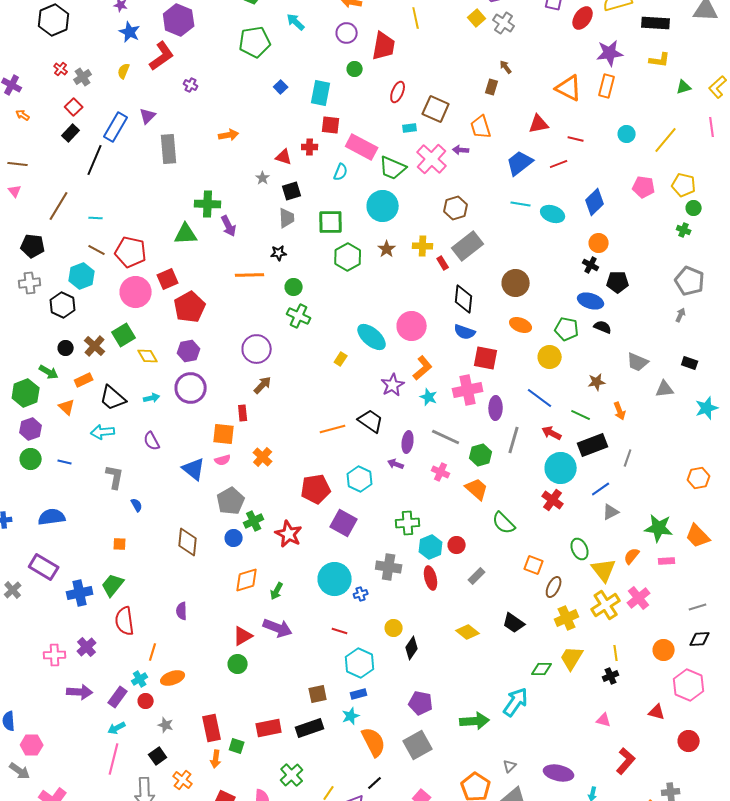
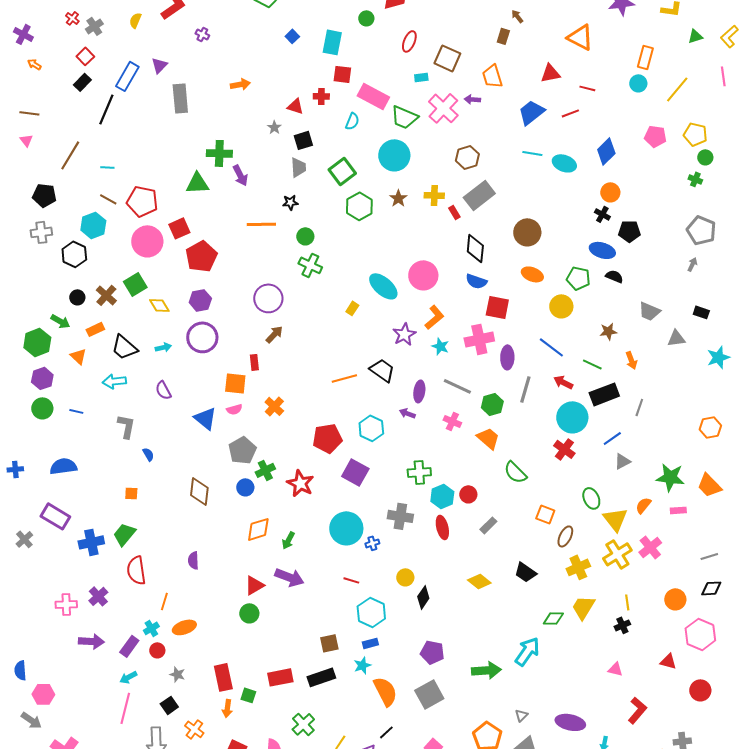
orange rectangle: (607, 86) -> (645, 57), moved
green square: (331, 222) -> (342, 171), turned -36

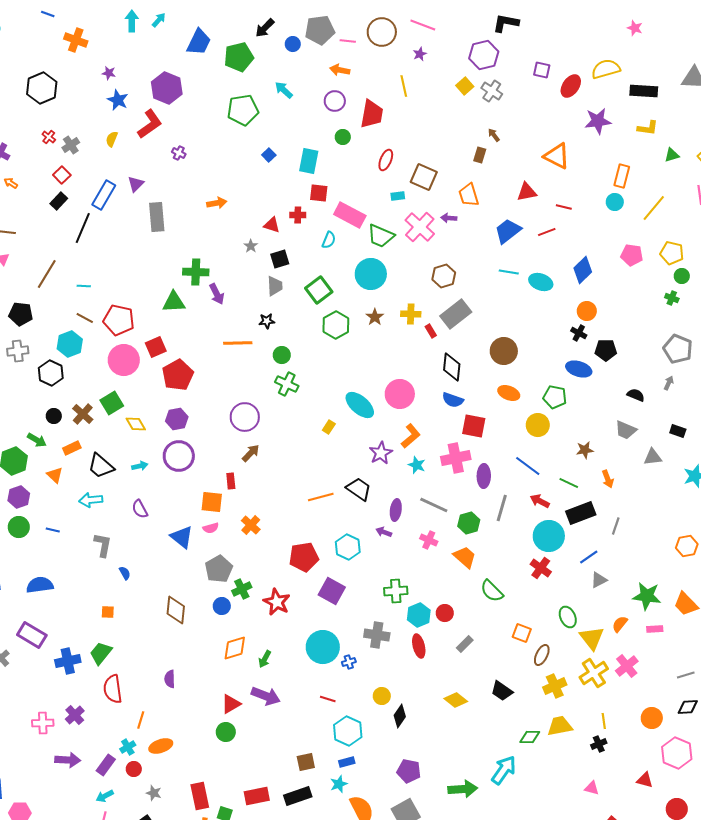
black semicircle: (614, 276) -> (636, 395), moved
yellow trapezoid: (583, 607) -> (560, 726), turned 48

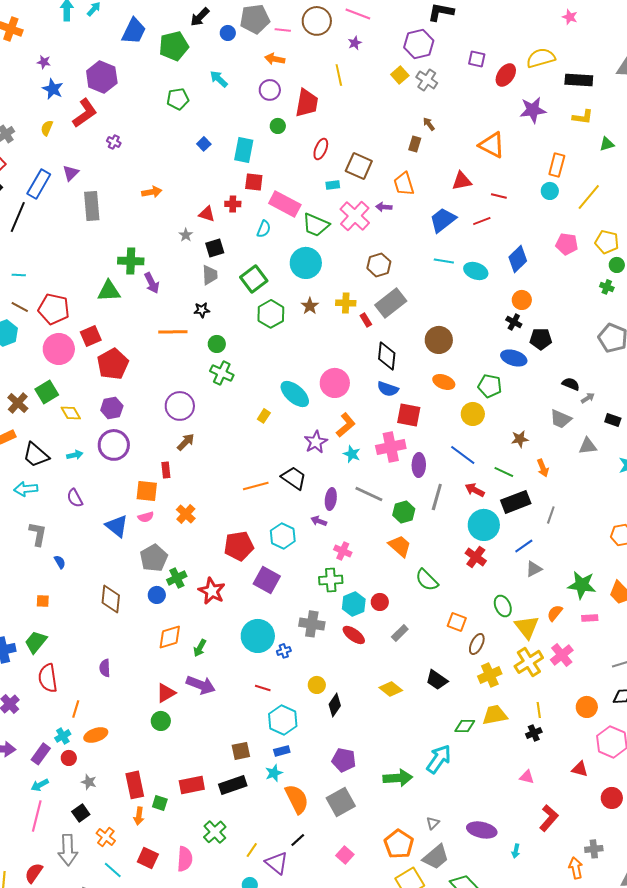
green pentagon: (243, 110) -> (178, 99), size x0.7
gray arrow: (669, 383) -> (588, 398), moved, turned 32
pink cross: (429, 540) -> (343, 551), moved
red ellipse: (419, 646) -> (354, 635), turned -40

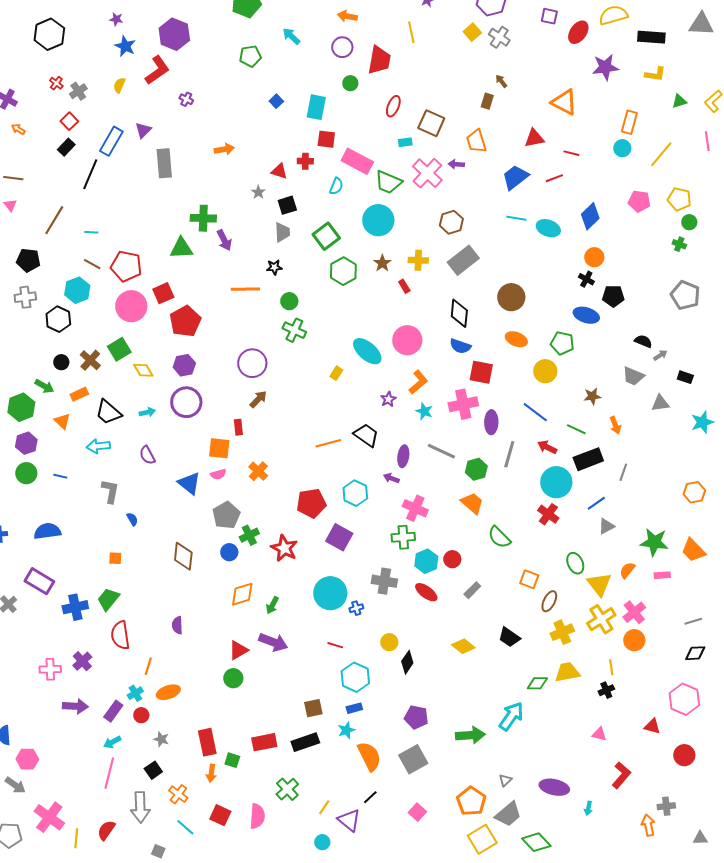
red rectangle: (366, 320) -> (404, 286), moved
purple star: (316, 442) -> (388, 399), size x0.7
pink cross: (343, 551) -> (415, 508), size x1.4
orange circle: (587, 707) -> (634, 640), moved

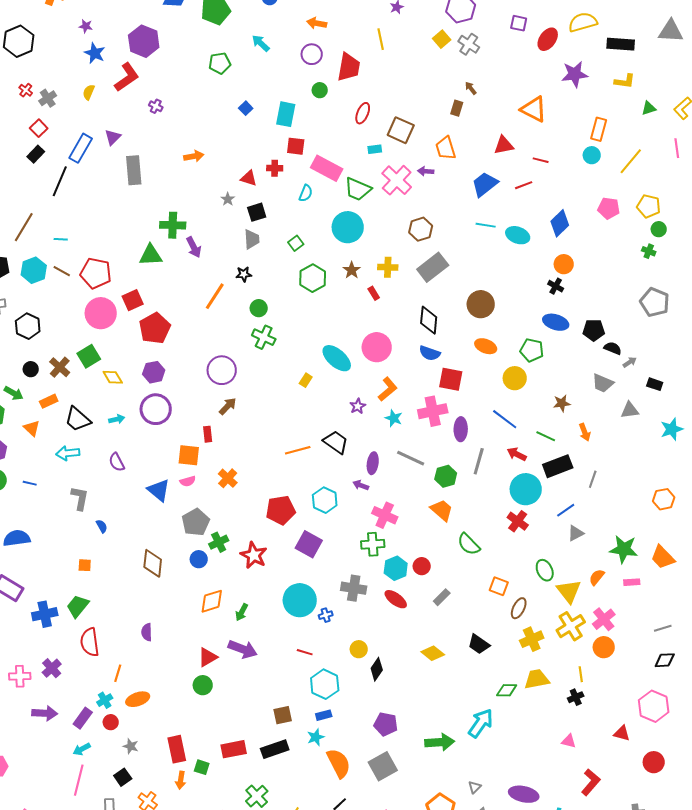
green square: (326, 236) -> (296, 243), size x0.6
orange line: (245, 289) -> (215, 296), turned -56
cyan hexagon: (77, 290) -> (34, 270), moved
black pentagon: (613, 296) -> (594, 330), moved

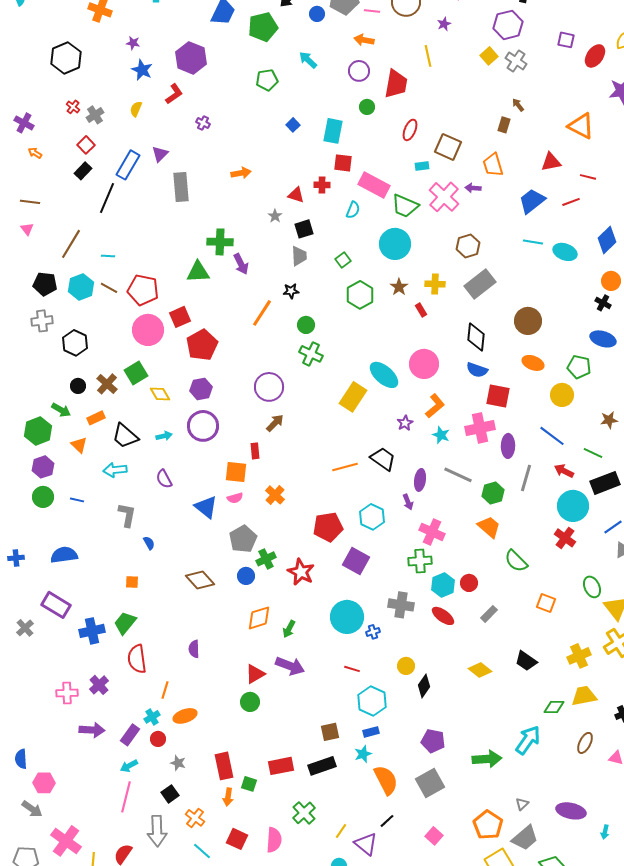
red L-shape: (127, 77) -> (174, 94), size x0.7
yellow rectangle: (306, 380) -> (353, 397), size x2.0
purple arrow: (361, 485) -> (408, 502), turned -133
brown diamond: (153, 563) -> (200, 580), turned -48
brown ellipse: (519, 608) -> (585, 743), moved

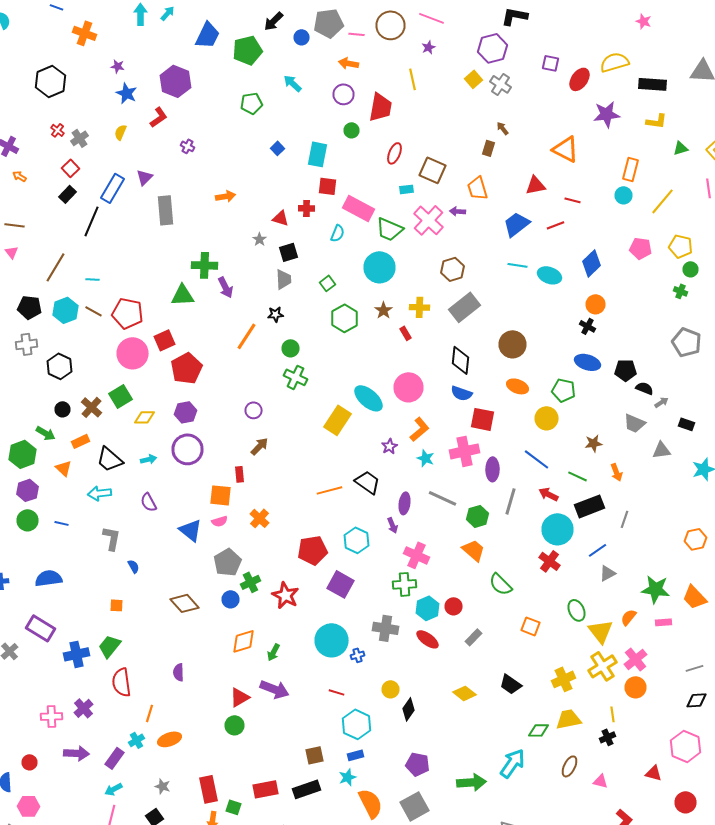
purple circle: (269, 387) -> (254, 410), size x0.6
yellow diamond: (160, 394) -> (144, 417), turned -60
red circle: (158, 739) -> (30, 762), moved

